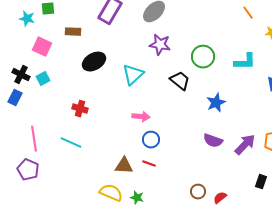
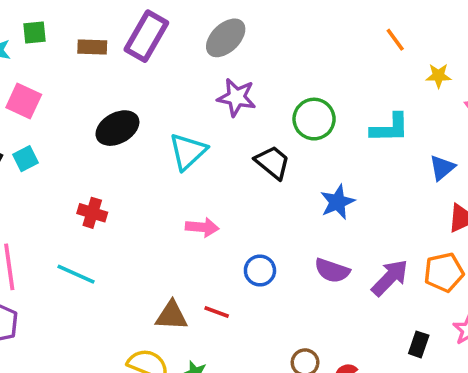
brown rectangle: (73, 32) -> (92, 47), moved
blue circle: (151, 140) -> (260, 271), moved

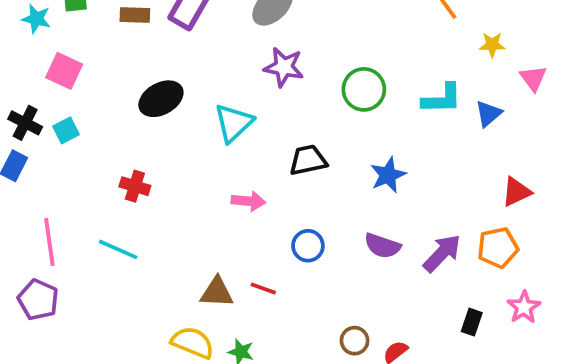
black trapezoid: (273, 162) -> (308, 160), moved, turned -51
blue triangle: (442, 168) -> (489, 114), moved

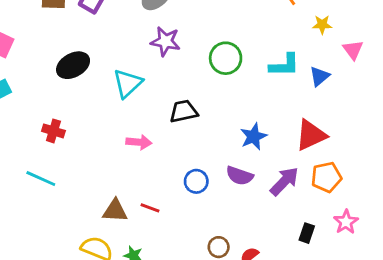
blue star: (388, 175) -> (254, 137), moved
red triangle: (516, 192) -> (311, 135), moved, size x1.4
blue circle: (308, 246) -> (196, 181), moved

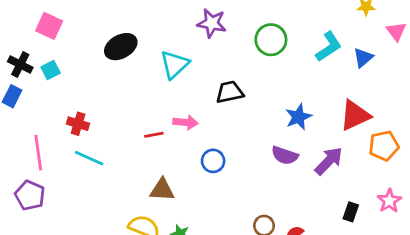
cyan L-shape: (284, 65) -> (329, 47), turned -32
red cross: (53, 131) -> (78, 124), moved
orange pentagon: (326, 177) -> (384, 146), moved
blue circle: (196, 181) -> (213, 161), moved
red line: (150, 208) -> (154, 135), moved, turned -30

